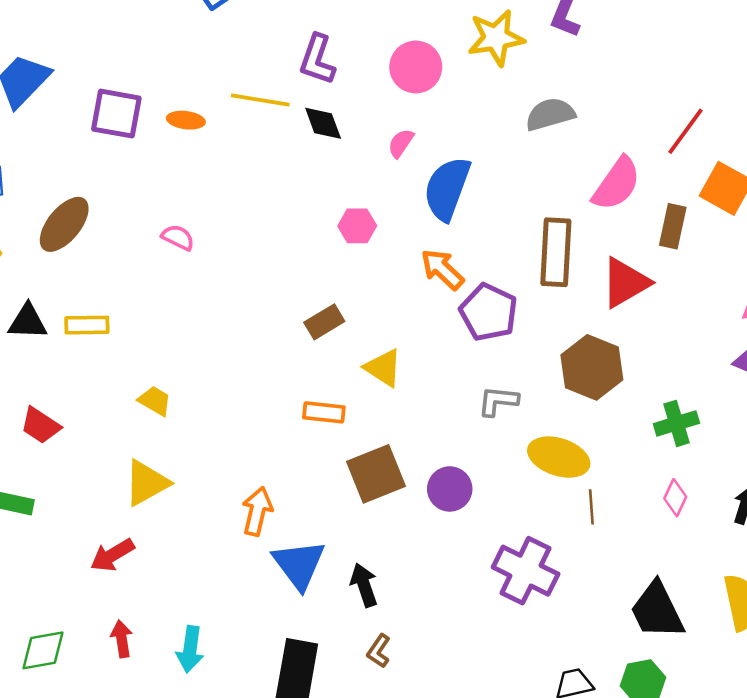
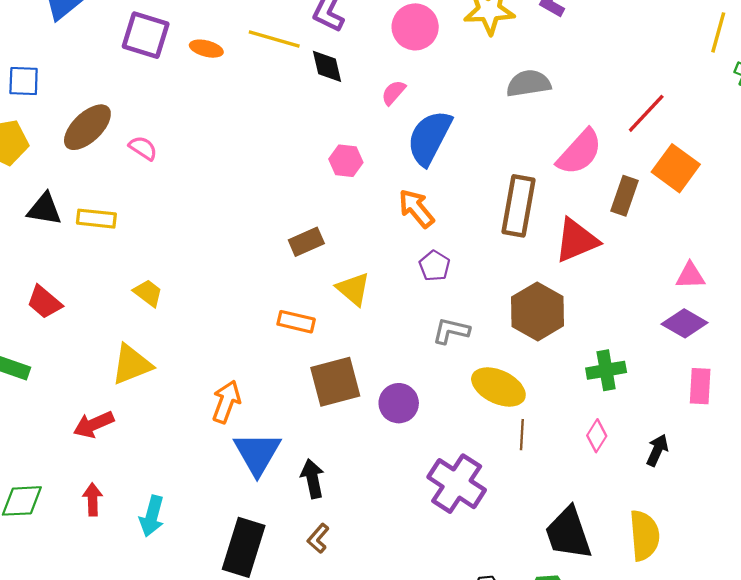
pink semicircle: (178, 237) -> (143, 148), moved
purple pentagon: (489, 312) -> (435, 266), moved, size x0.6

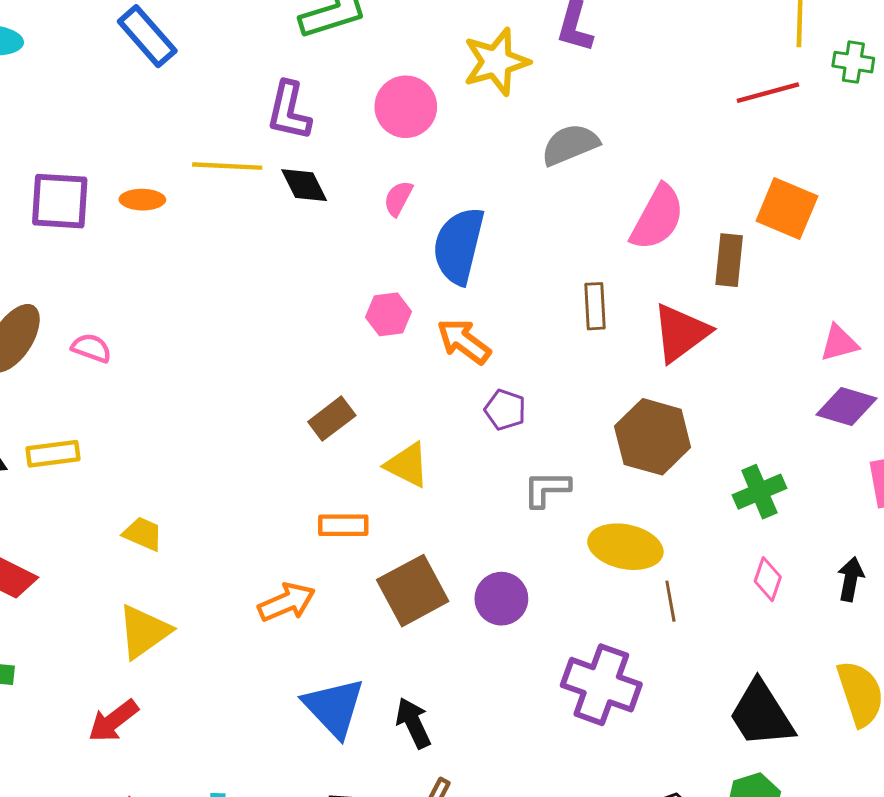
red line: (646, 113) -> (768, 93), moved, turned 45
pink hexagon: (346, 161) -> (389, 314), moved
brown rectangle: (518, 206) -> (595, 306), size x0.6
orange arrow: (226, 402) -> (287, 602), moved, turned 60

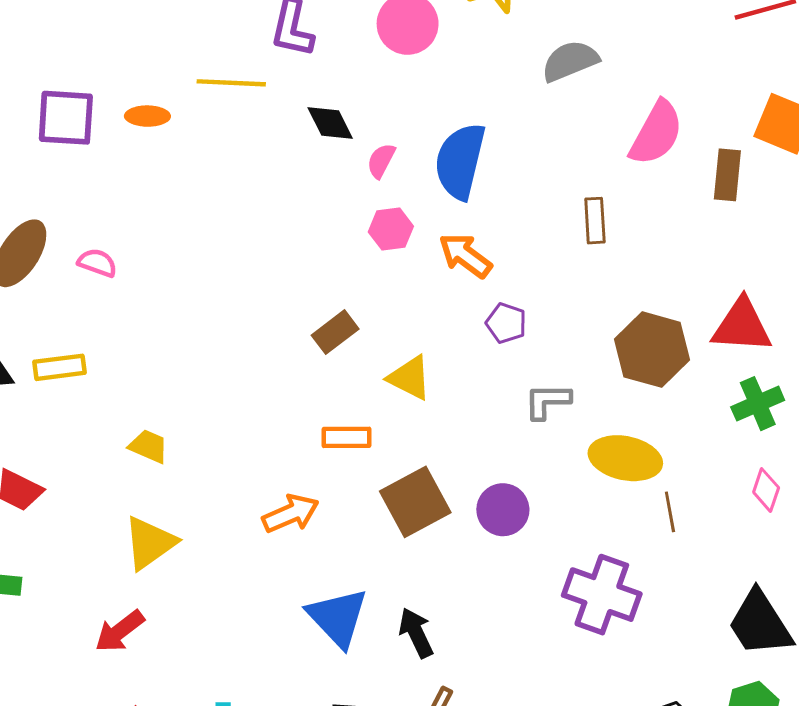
black diamond: (304, 185) -> (330, 123), moved
pink semicircle: (398, 198) -> (381, 161), moved
red triangle: (681, 333) -> (742, 326), moved, turned 40

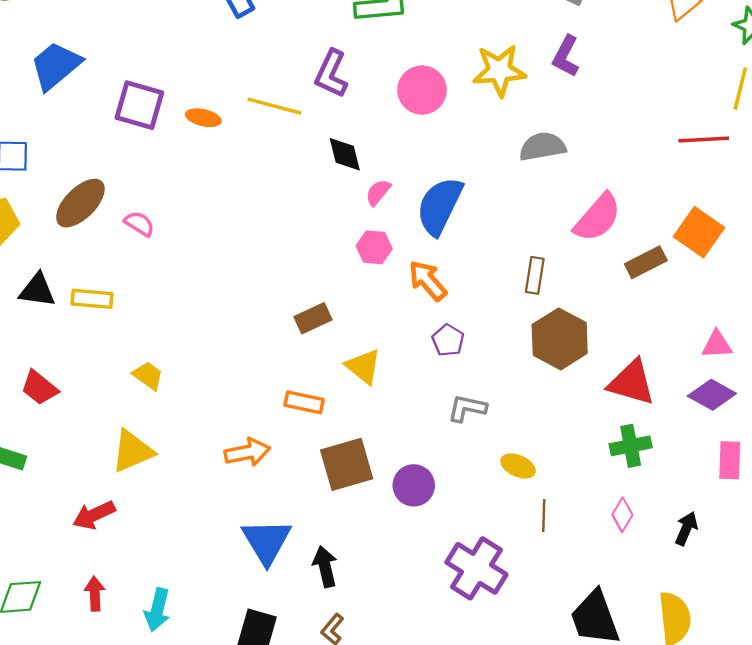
brown rectangle: (727, 175) -> (646, 262), turned 45
brown hexagon: (652, 350) -> (560, 339), moved
yellow ellipse: (625, 458) -> (518, 466), size x0.6

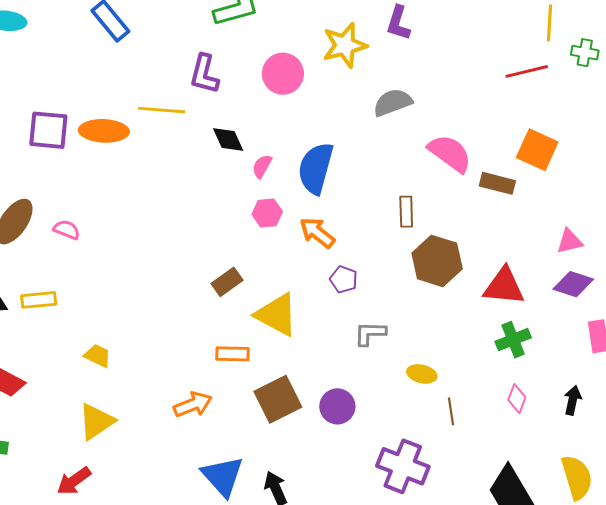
orange ellipse: (203, 118) -> (104, 131), size x1.6
pink semicircle: (598, 218) -> (450, 153), turned -84
brown rectangle: (646, 262) -> (497, 183), turned 52
yellow triangle: (363, 367) -> (277, 315), size x1.4

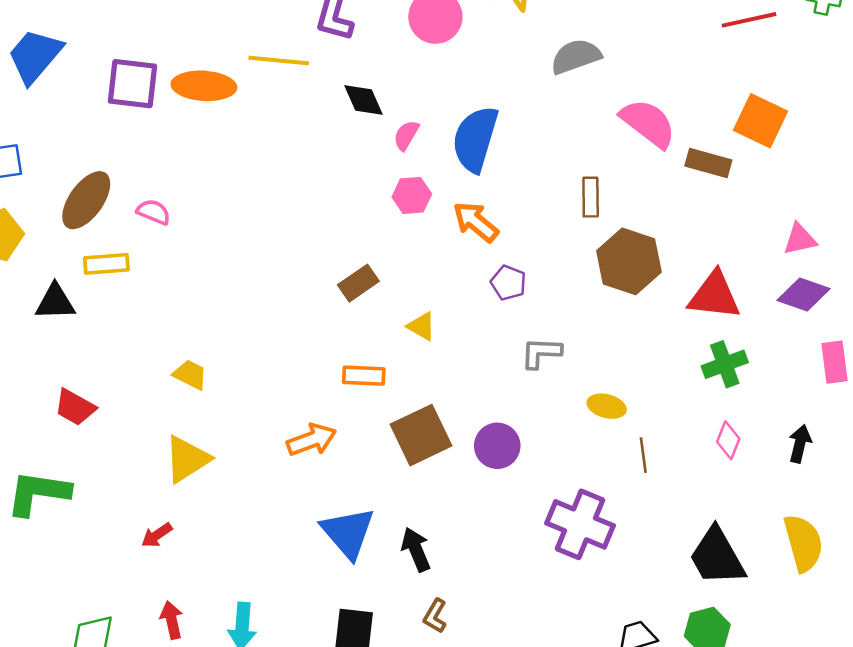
yellow rectangle: (39, 300) -> (106, 264), moved
yellow triangle: (277, 315) -> (422, 326), size x0.5
red arrow: (74, 481) -> (157, 535), size x0.7

